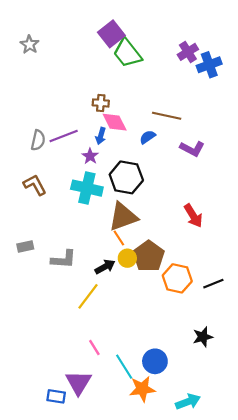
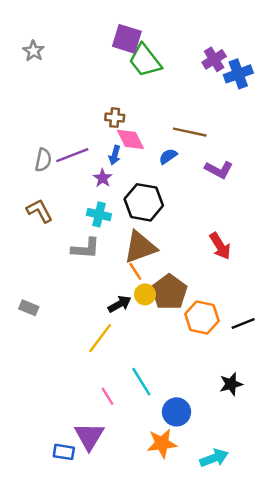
purple square: (111, 34) -> (127, 39), turned -35
cyan cross: (87, 188) -> (99, 214), size x0.7
gray rectangle: (25, 246) -> (29, 308), moved, turned 35
gray L-shape: (64, 259) -> (86, 248), moved
cyan line: (124, 367) -> (141, 382), moved

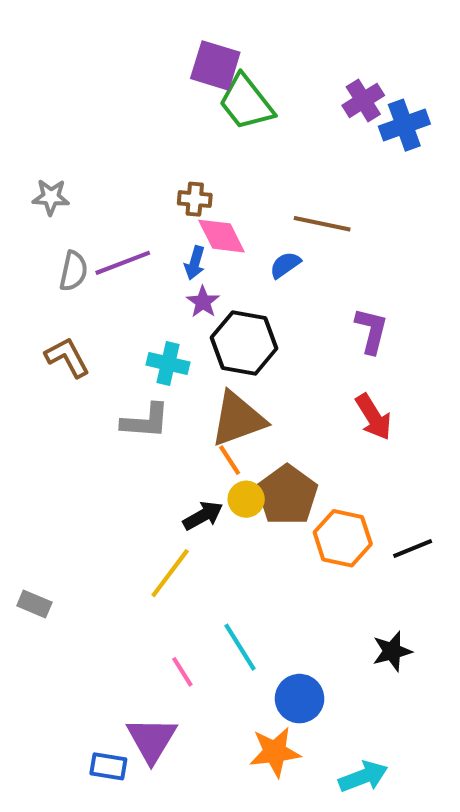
gray star: (34, 51) -> (51, 197), moved, turned -30
purple L-shape: (219, 170) -> (371, 331), moved, turned -104
purple star: (103, 178) -> (203, 302), moved
gray rectangle: (29, 308) -> (34, 604), moved

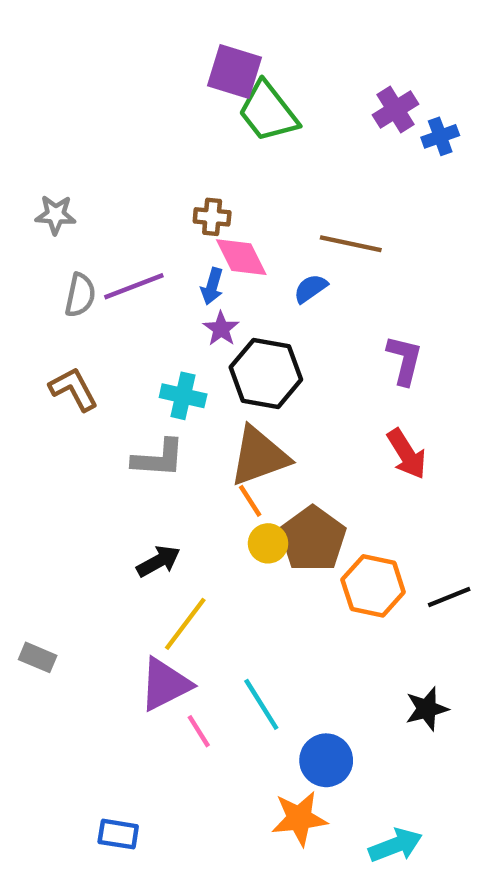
blue cross: (404, 125) -> (440, 136), size x0.7
black arrow: (203, 516) -> (158, 561), moved
purple triangle: (152, 740) -> (165, 684), moved, turned 32

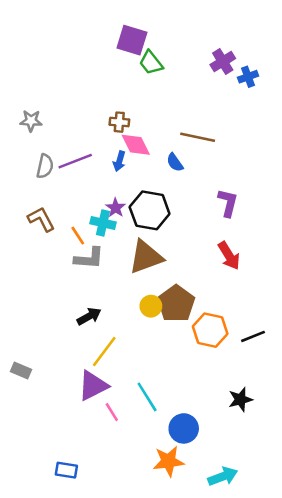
green trapezoid: (268, 112) -> (151, 63), size x0.7
blue semicircle: (310, 288) -> (175, 162), turned -90
purple star: (221, 329) -> (116, 208), moved
orange line: (250, 501) -> (78, 236), moved

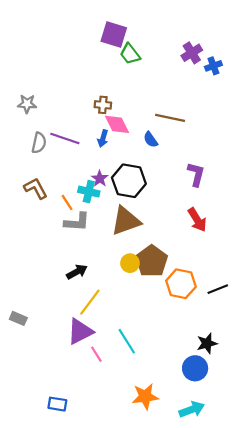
purple line: (75, 161) -> (65, 138), turned 40
blue circle: (184, 428) -> (195, 368), moved

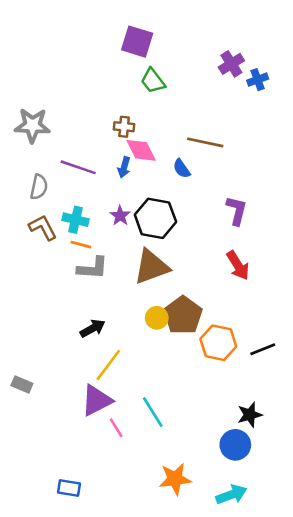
green trapezoid: (130, 54) -> (153, 81), moved
gray star: (27, 104) -> (32, 125), size x1.5
gray semicircle: (39, 143) -> (39, 187), moved
cyan cross: (89, 192) -> (76, 220), moved
orange line: (67, 202) -> (81, 245), turned -42

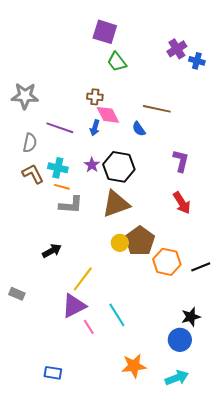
blue cross: (258, 80) -> (197, 61), turned 35
black arrow: (93, 328) -> (52, 251), moved

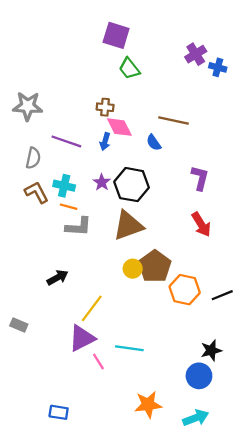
cyan line: (117, 315) -> (129, 348), turned -50

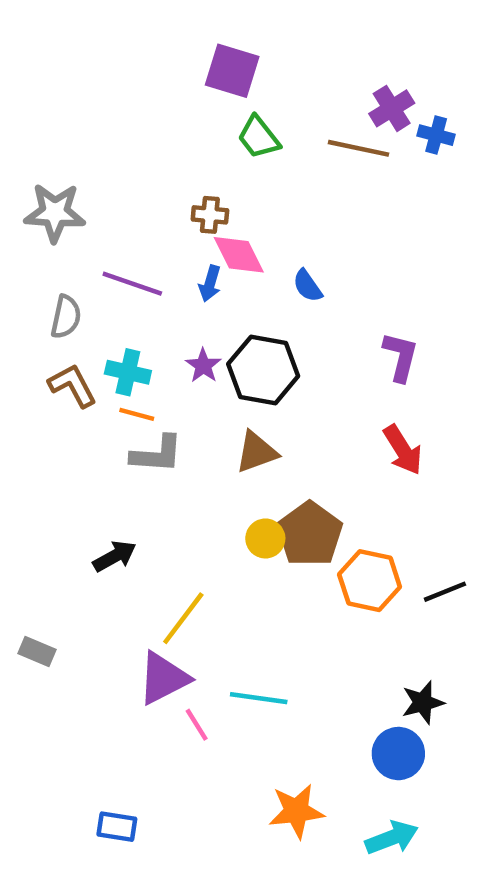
brown line: (174, 120) -> (358, 148), moved
brown triangle: (128, 225) -> (256, 452), size x0.7

